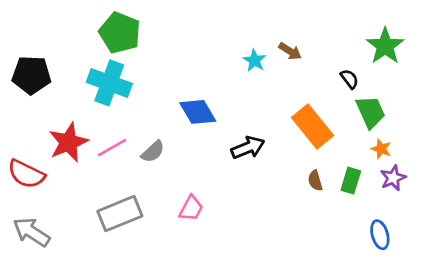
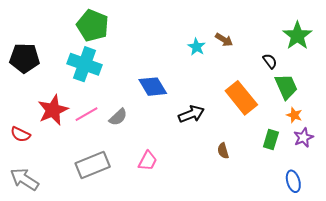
red semicircle: (26, 174) -> (20, 134), size x0.7
brown semicircle: (315, 181) -> (223, 151), moved

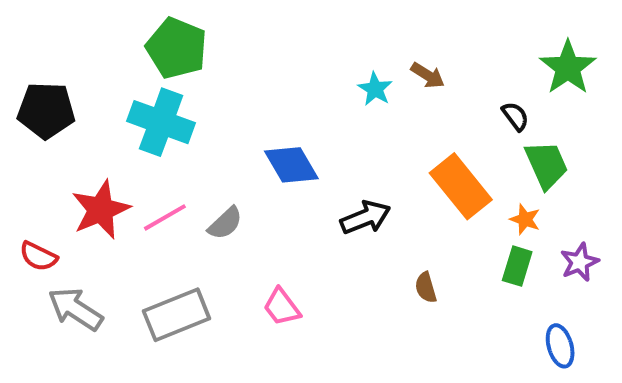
orange star: (294, 115) -> (525, 219), moved
pink trapezoid: (148, 161) -> (282, 307), turned 115
gray arrow: (24, 179) -> (75, 309), moved

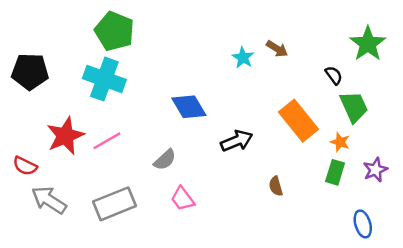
gray semicircle: (225, 223) -> (165, 160), moved

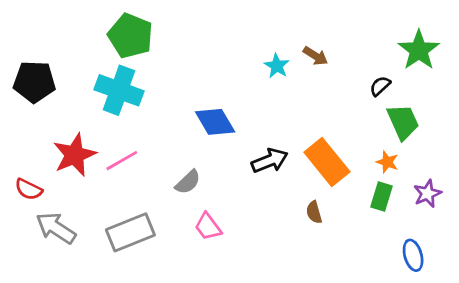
black semicircle: (334, 75) -> (380, 86), turned -96
orange rectangle: (298, 121) -> (327, 162), moved

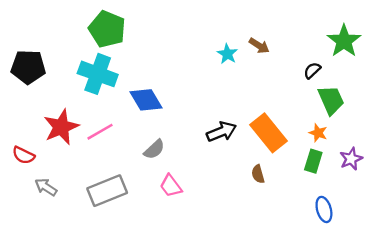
blue diamond: (215, 122) -> (146, 100), moved
gray arrow: (56, 228) -> (46, 187), size x0.7
blue ellipse: (413, 255) -> (324, 209), moved

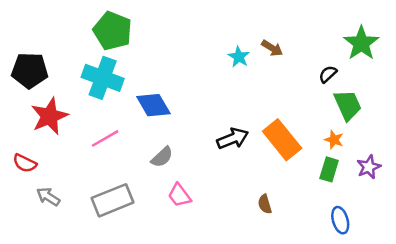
red star: (61, 127) -> (49, 116), moved
brown semicircle: (258, 174) -> (265, 204), moved

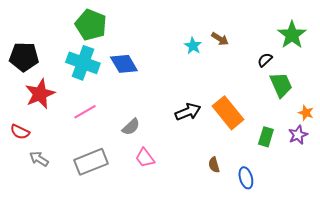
blue diamond: (153, 105) -> (124, 64), moved
orange star: (334, 140) -> (306, 113), moved
blue ellipse: (340, 220) -> (246, 178), moved

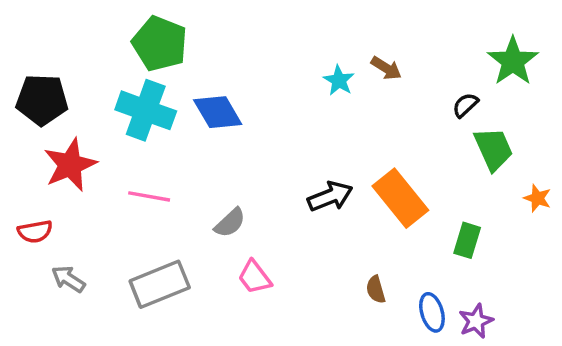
pink line: (85, 112) -> (149, 196), turned 40
red semicircle: (20, 132) -> (35, 232), turned -36
purple star: (298, 135) -> (476, 321), moved

